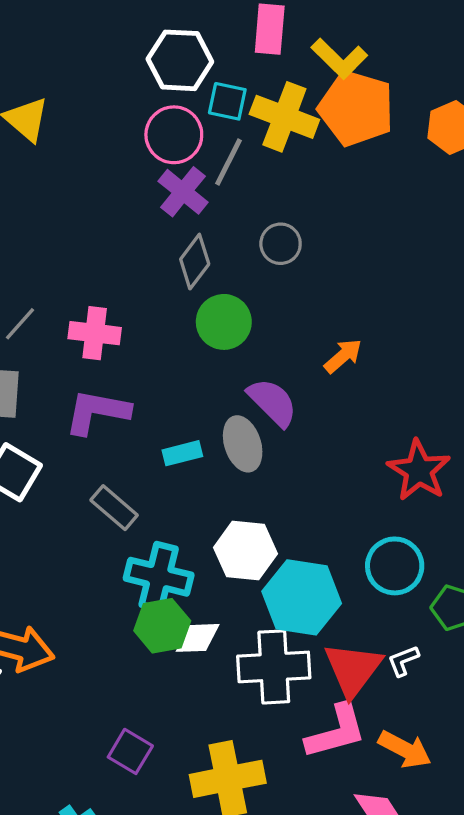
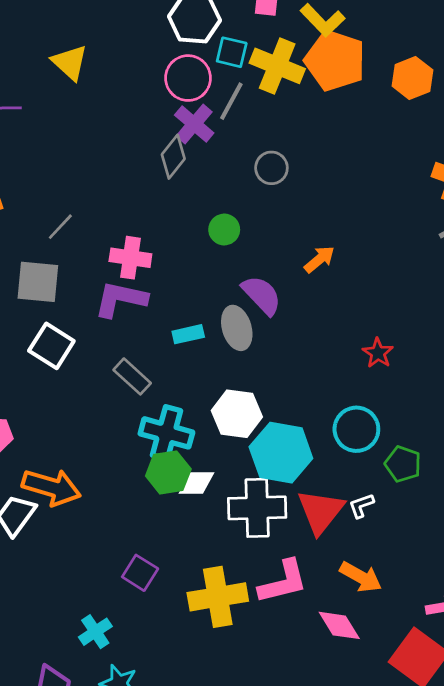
gray diamond: (195, 262) -> (173, 157), moved
green circle: (224, 322) -> (224, 230), size x0.7
pink cross: (95, 333) -> (130, 258), moved
red star: (419, 470) -> (378, 353), size x0.6
pink L-shape: (336, 731) -> (283, 582), moved

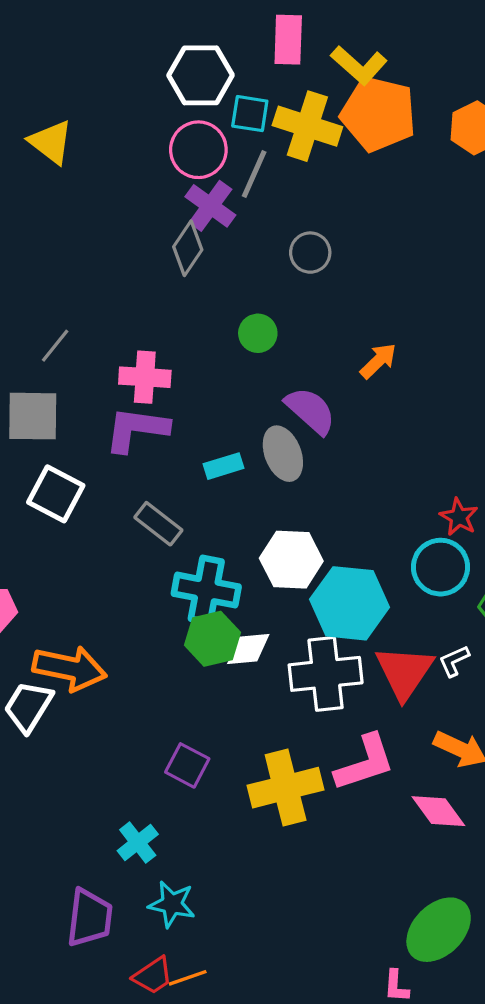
red star: (378, 353) -> (459, 517), moved

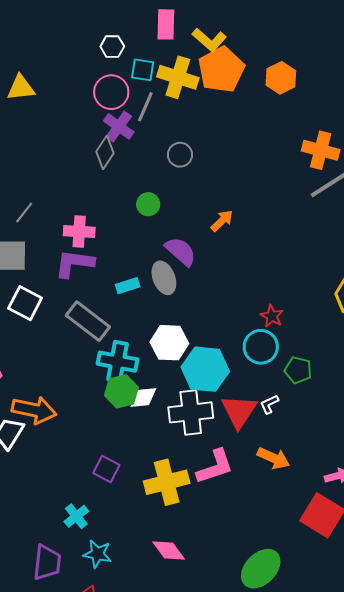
white hexagon: (201, 75) -> (112, 47), size x0.6
orange pentagon: (378, 114) -> (221, 70), turned 30
yellow triangle: (51, 142) -> (21, 88), turned -44
gray rectangle: (158, 524) -> (88, 321), size x1.5
pink diamond: (438, 811) -> (169, 551), moved

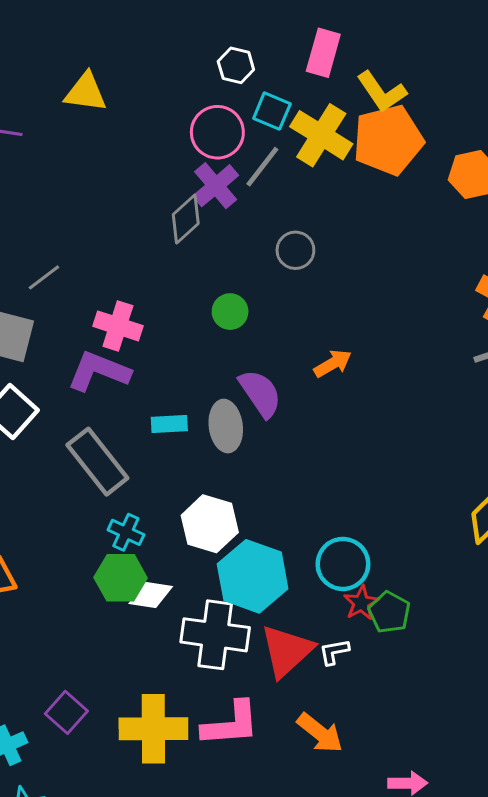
red star: (272, 316) -> (361, 603), moved
cyan cross: (117, 362) -> (126, 532), size x0.6
purple square: (106, 469) -> (66, 712), moved

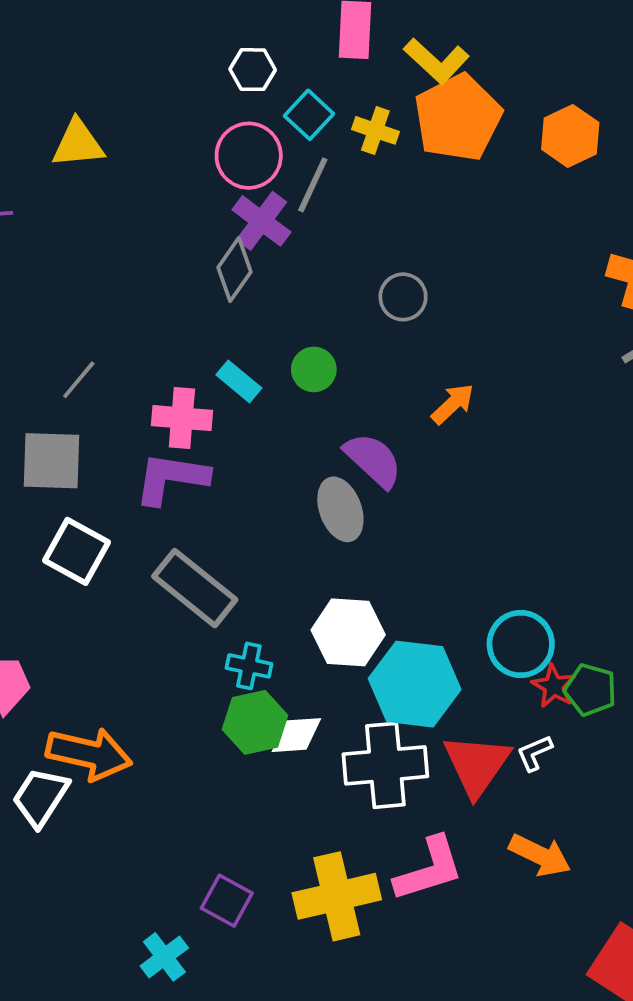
cyan square: (272, 111) -> (309, 115), turned 33
yellow cross: (321, 135) -> (375, 130), size x0.6
gray circle: (295, 250) -> (403, 297), moved
cyan rectangle: (169, 424) -> (239, 381), moved, turned 56

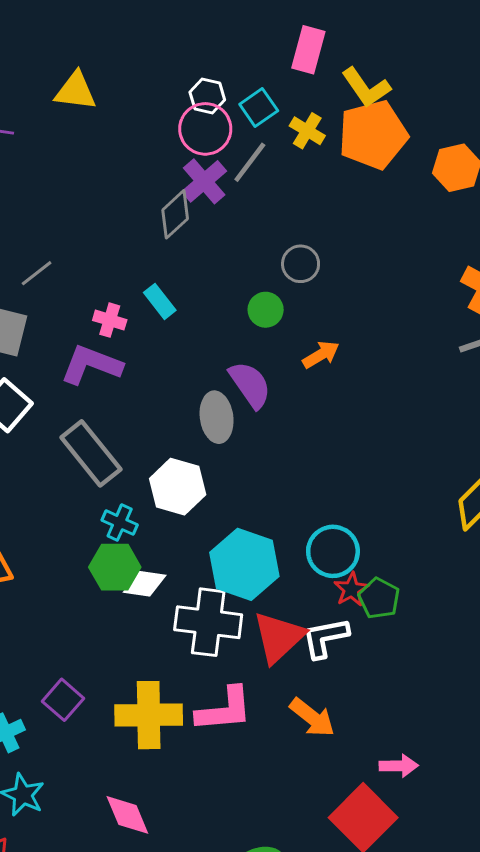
white hexagon: (253, 70) -> (207, 96), moved
green circle: (314, 369) -> (266, 310), moved
pink cross: (182, 418) -> (110, 320), size x0.7
white hexagon: (348, 632) -> (178, 487), moved
white L-shape: (534, 753) -> (325, 638), size x1.6

